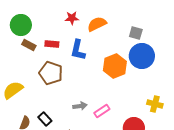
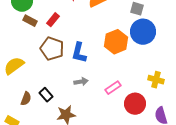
red rectangle: (52, 44) -> (53, 20), turned -56
blue L-shape: (78, 50) -> (79, 53), moved
pink rectangle: (102, 111) -> (113, 88), moved

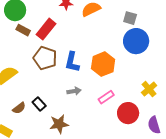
red rectangle: (53, 20) -> (46, 29), size x1.5
orange hexagon: (116, 42) -> (103, 64), moved
yellow cross: (156, 80) -> (149, 89), turned 35
brown semicircle: (26, 99) -> (19, 108), turned 32

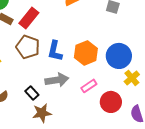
blue circle: (136, 41) -> (119, 56), moved
gray arrow: (74, 91) -> (57, 80), size x1.6
black rectangle: (39, 104) -> (32, 93), moved

